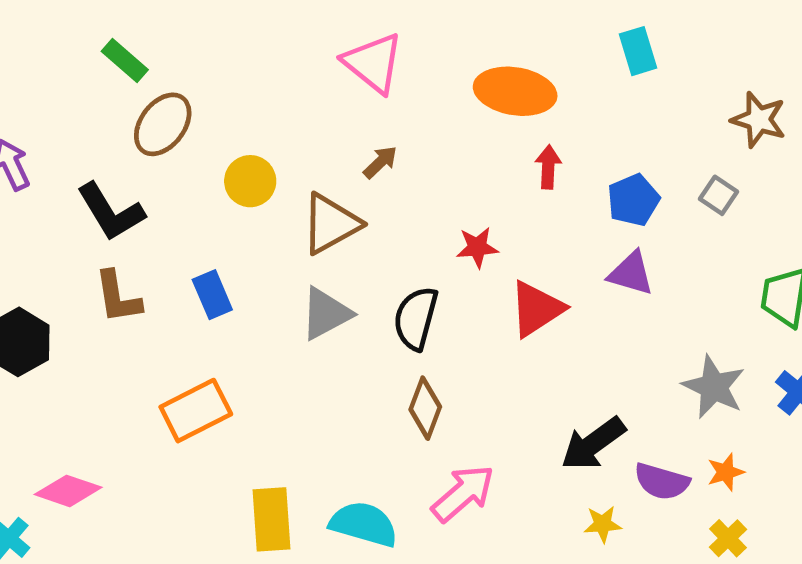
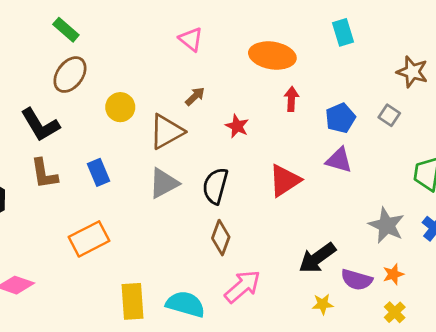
green rectangle: (125, 61) -> (66, 30), moved
pink triangle: (373, 63) -> (191, 39), size x0.7
red star: (477, 247) -> (237, 126), moved, turned 30

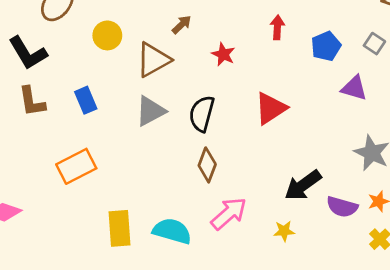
purple triangle: (339, 160) -> (354, 88), moved
yellow star: (323, 304) -> (284, 231), moved

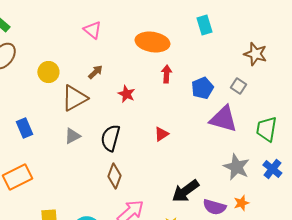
yellow circle: (107, 35) -> (48, 72), moved
purple triangle: (354, 88) -> (223, 119), size x1.4
red triangle: (271, 108) -> (161, 134), size x0.6
gray triangle: (151, 111) -> (72, 136), size x0.7

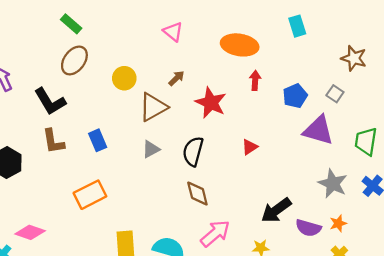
red star: (126, 94) -> (211, 103), size x1.6
brown diamond: (114, 176) -> (197, 194), turned -35

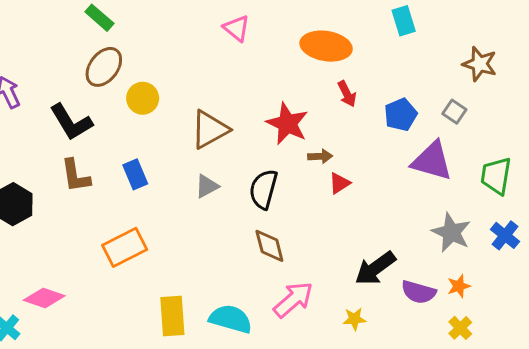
yellow circle: (124, 78) -> (143, 98), moved
brown arrow: (176, 78) -> (320, 156), moved, turned 42
red arrow: (255, 80) -> (347, 94), turned 150

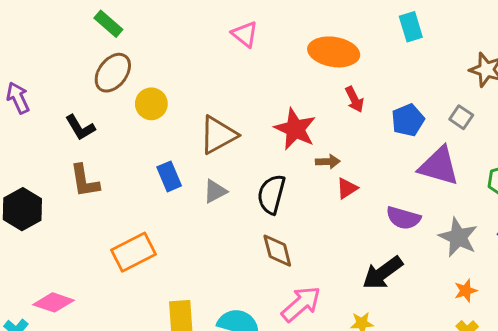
black L-shape: (71, 122) -> (80, 128), size x0.7
blue rectangle: (135, 174) -> (169, 176), moved
purple semicircle: (419, 292) -> (403, 218), moved

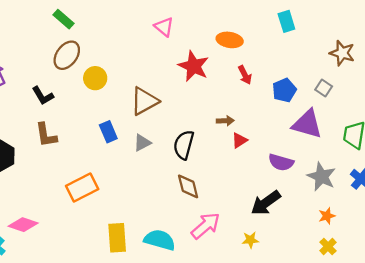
orange ellipse: (334, 52) -> (230, 40), size x0.7
red star: (295, 129) -> (194, 66), moved

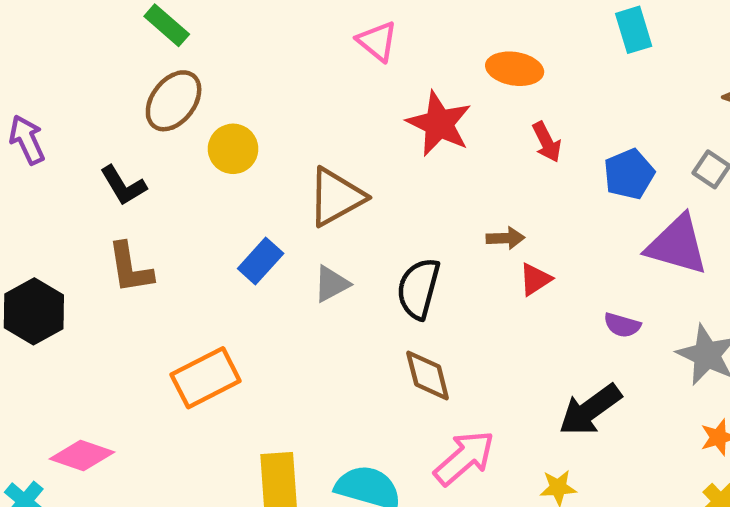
blue rectangle: (108, 132) -> (261, 261), turned 65
purple semicircle: (281, 162) -> (622, 325), size x0.7

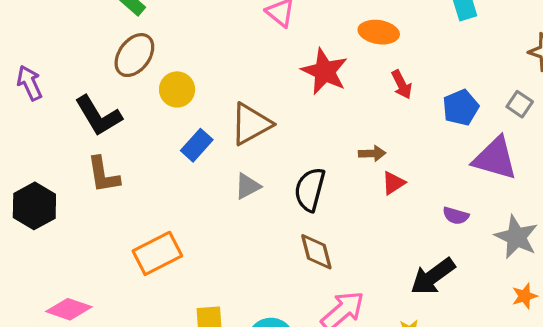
black L-shape: (123, 185) -> (98, 116), size x1.4
blue rectangle: (261, 261) -> (197, 145), moved

